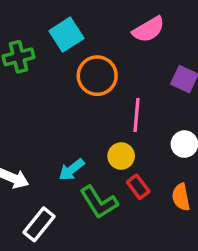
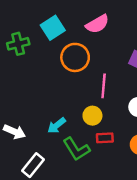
pink semicircle: (148, 29) -> (97, 24), moved
red rectangle: (138, 187) -> (105, 138), turned -56

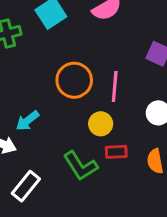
orange circle: (75, 57) -> (74, 80), moved
cyan arrow: (57, 126) -> (27, 121), moved

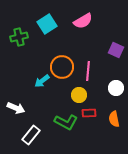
cyan arrow: (27, 121) -> (42, 81), moved
green L-shape: (80, 166) -> (66, 122), turned -30

